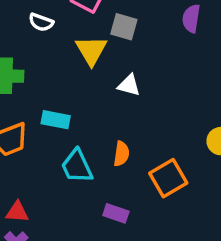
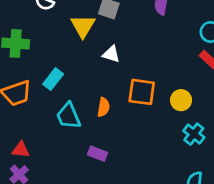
cyan rectangle: (56, 120) -> (53, 79), turned -65
orange square: (168, 178) -> (142, 92), moved, turned 36

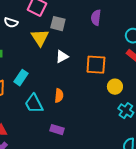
white triangle: (111, 54) -> (62, 57), turned -40
orange square: (142, 92) -> (96, 65), moved

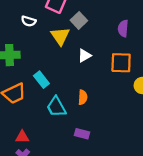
purple semicircle: (96, 18) -> (123, 28), moved
gray square: (58, 24) -> (79, 20), turned 35
cyan rectangle: (21, 78) -> (41, 80), turned -70

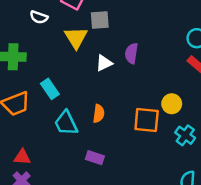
gray square: (79, 20) -> (100, 20), turned 35
purple semicircle: (123, 28) -> (131, 53), moved
orange square: (121, 63) -> (147, 120), moved

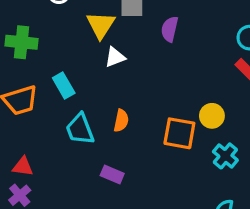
purple semicircle: (131, 53) -> (170, 29), moved
white triangle: (104, 63) -> (115, 57), moved

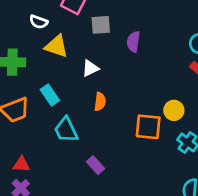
yellow triangle: (101, 25) -> (56, 46), moved, turned -40
orange semicircle: (121, 121) -> (100, 102), moved
purple rectangle: (112, 174) -> (96, 165), turned 30

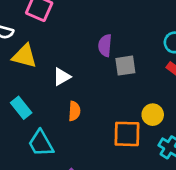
gray square: (101, 25) -> (125, 66), moved

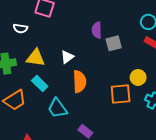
yellow triangle: (24, 56) -> (36, 58), moved
orange semicircle: (74, 111) -> (80, 81), size x1.5

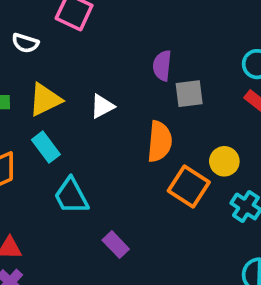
yellow triangle: (36, 58) -> (45, 100), turned -42
orange semicircle: (80, 81) -> (160, 141), moved
orange square: (121, 94) -> (189, 187), turned 30

